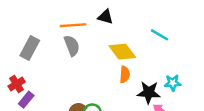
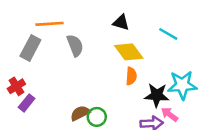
black triangle: (105, 17) -> (121, 22), moved
orange line: (73, 25) -> (50, 24), moved
cyan star: (173, 83) -> (182, 85), size x1.6

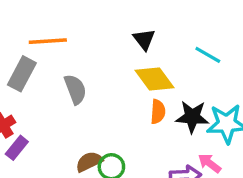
black triangle: (121, 22) -> (144, 39), turned 36
gray semicircle: (75, 45) -> (75, 89), moved
black star: (157, 95) -> (192, 117), moved

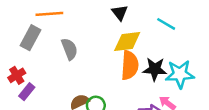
yellow diamond: (154, 79) -> (127, 41), turned -60
orange semicircle: (158, 112) -> (130, 65), size x1.6

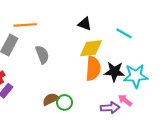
black triangle: (120, 13) -> (85, 24), turned -32

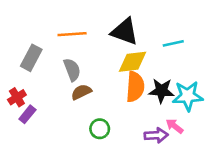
black triangle: (85, 24) -> (125, 32), size x1.6
orange line: (25, 25) -> (72, 34), moved
cyan line: (124, 33) -> (173, 43), turned -42
brown semicircle: (51, 99) -> (81, 92), moved

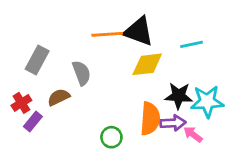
orange line: (72, 34) -> (107, 34), moved
orange semicircle: (135, 87) -> (150, 119), moved
brown semicircle: (81, 92) -> (59, 97), moved
purple arrow: (156, 135) -> (173, 123), moved

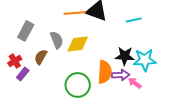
yellow diamond: (147, 64) -> (78, 44), moved
brown semicircle: (59, 97) -> (41, 57), turned -35
green circle: (111, 137) -> (78, 85), size x1.6

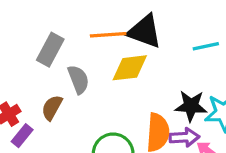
gray rectangle: (26, 31) -> (50, 50), moved
yellow diamond: (78, 44) -> (130, 68), moved

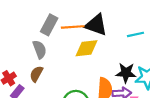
gray rectangle: (50, 50) -> (49, 25), moved
gray semicircle: (78, 79) -> (40, 49), moved

